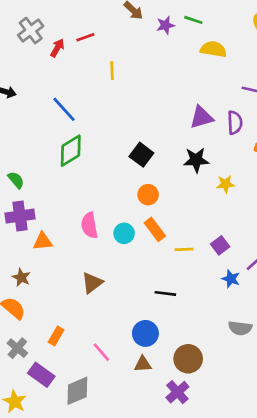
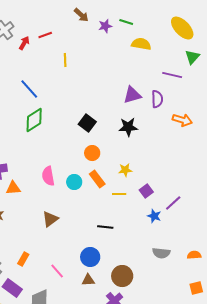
yellow star: (225, 184) -> (125, 170), moved

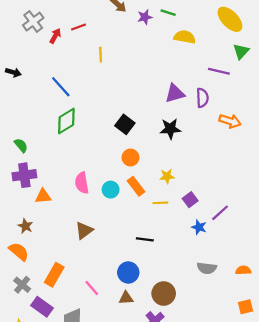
orange rectangle: (23, 259) -> (54, 275), size x1.5

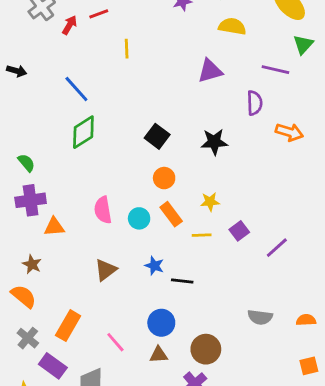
purple triangle: (175, 93) -> (210, 71), moved
blue star: (199, 227) -> (154, 266), moved

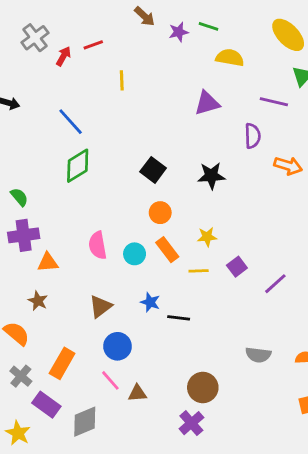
brown star: (32, 264) -> (38, 301), moved
blue circle: (161, 323) -> (117, 346), moved
brown triangle: (159, 355) -> (137, 393), moved

